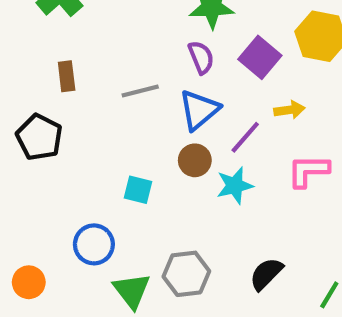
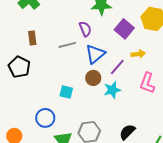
purple semicircle: (201, 57) -> (85, 29), moved
pink L-shape: (308, 171) -> (147, 83), turned -70

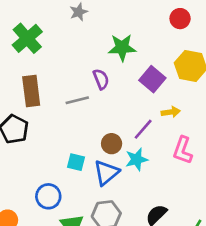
brown rectangle: (32, 38) -> (31, 91), size x1.6
blue triangle: (95, 54) -> (106, 173), moved

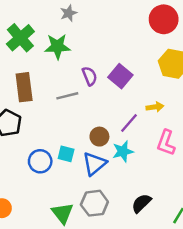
red circle: (180, 19) -> (164, 19), size x1.5
green star: (122, 48) -> (57, 46), moved
purple square: (152, 79) -> (120, 76), moved
blue circle: (48, 196) -> (40, 161), moved

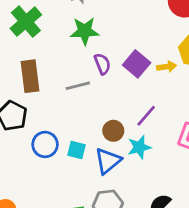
green star: (57, 46) -> (85, 31), moved
yellow arrow: (155, 107) -> (167, 67), moved
blue circle: (40, 161) -> (45, 144), moved

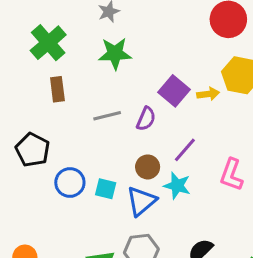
purple semicircle: (102, 64) -> (146, 119), moved, turned 45
brown rectangle: (30, 76) -> (57, 89), moved, size x0.7
cyan star: (139, 147) -> (177, 186), turned 30

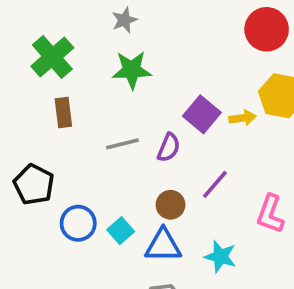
cyan star: (177, 186) -> (220, 256), moved
cyan square: (106, 189) -> (121, 231), turned 35
blue triangle: (141, 201) -> (163, 245), turned 40

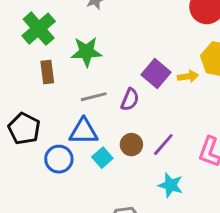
green star: (132, 70) -> (86, 52), moved
purple line: (215, 184) -> (163, 145), moved
cyan square: (121, 231) -> (102, 158), moved
blue triangle: (163, 245) -> (84, 132), moved

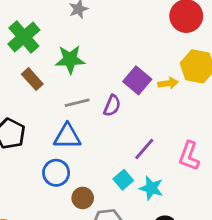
brown rectangle: (47, 72) -> (32, 79), turned -35
brown circle: (131, 145) -> (83, 198), moved
cyan square: (102, 158) -> (123, 180), moved
blue circle: (59, 159) -> (56, 173), moved

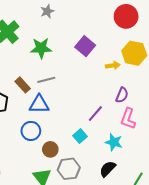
brown rectangle: (32, 79) -> (23, 85), moved
purple square: (137, 80) -> (85, 46), moved
purple semicircle: (112, 106) -> (122, 95), moved
cyan star: (151, 188) -> (114, 142), moved

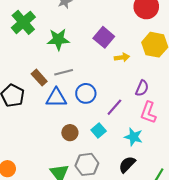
yellow arrow: (113, 65) -> (122, 57), moved
blue circle: (31, 131) -> (86, 93), moved
brown circle: (50, 149) -> (70, 133), moved

